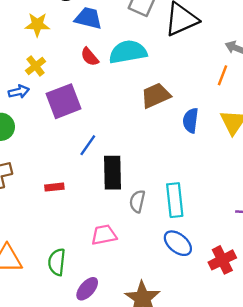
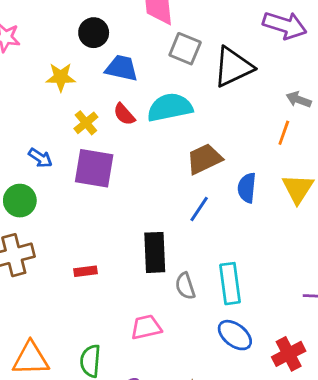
yellow cross: (36, 66) -> (86, 123), moved
blue arrow: (19, 92) -> (40, 158), turned 48
purple square: (63, 101) -> (94, 168), turned 32
blue line: (88, 145) -> (199, 209), moved
gray semicircle: (137, 201) -> (185, 286), turned -30

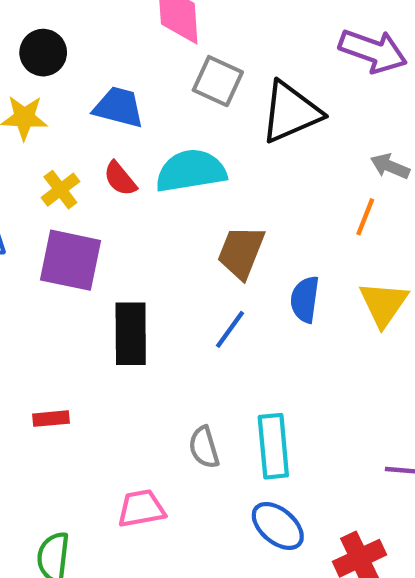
black circle: (94, 33) -> (43, 53), moved
brown trapezoid: (204, 159) -> (241, 252), turned -45
black rectangle: (155, 252) -> (131, 334), moved

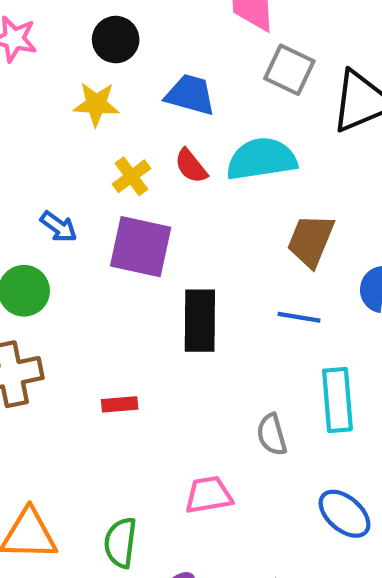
blue line: (230, 329) -> (299, 317), turned 63
cyan rectangle: (273, 446) -> (337, 400), moved

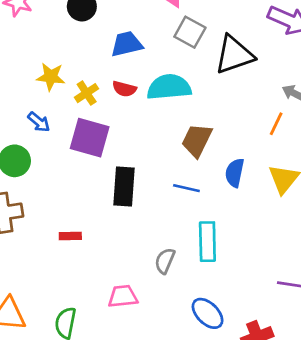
blue trapezoid: (190, 95) -> (127, 44), turned -32
yellow star: (96, 104) -> (51, 77), moved
red semicircle: (191, 166) -> (124, 89), turned -40
gray semicircle: (272, 435) -> (165, 261), turned 35

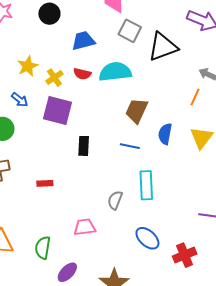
yellow star: (51, 77) -> (28, 66), turned -30
black rectangle: (124, 186) -> (84, 146), size x0.7

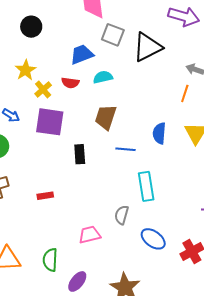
blue trapezoid: (83, 41) -> (82, 54), moved
yellow star: (28, 66) -> (26, 70), moved
cyan semicircle: (115, 72) -> (103, 77), size x0.6
brown trapezoid: (137, 111) -> (106, 117), moved
gray semicircle: (115, 200) -> (122, 215), moved

